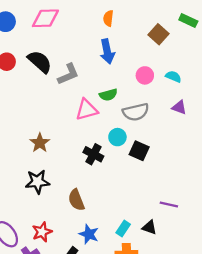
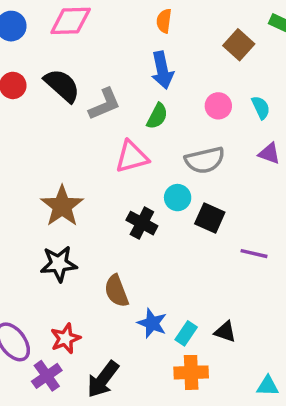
cyan semicircle: (173, 77) -> (261, 108), turned 42
green semicircle: (108, 95) -> (157, 116), moved, turned -48
brown star: (40, 143) -> (62, 206), size x1.4
purple line: (169, 205) -> (254, 254), moved
blue star: (89, 234) -> (152, 323), moved

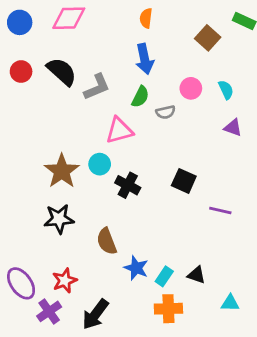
gray semicircle: (205, 160) -> (166, 112), moved, size x0.6
cyan circle: (178, 198) -> (100, 164), moved
cyan triangle: (268, 386) -> (230, 303), moved

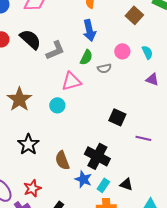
brown star: (62, 171) -> (19, 99), moved
black cross: (128, 185) -> (97, 156), moved, size x1.4
black star: (59, 219) -> (28, 144), turned -30

